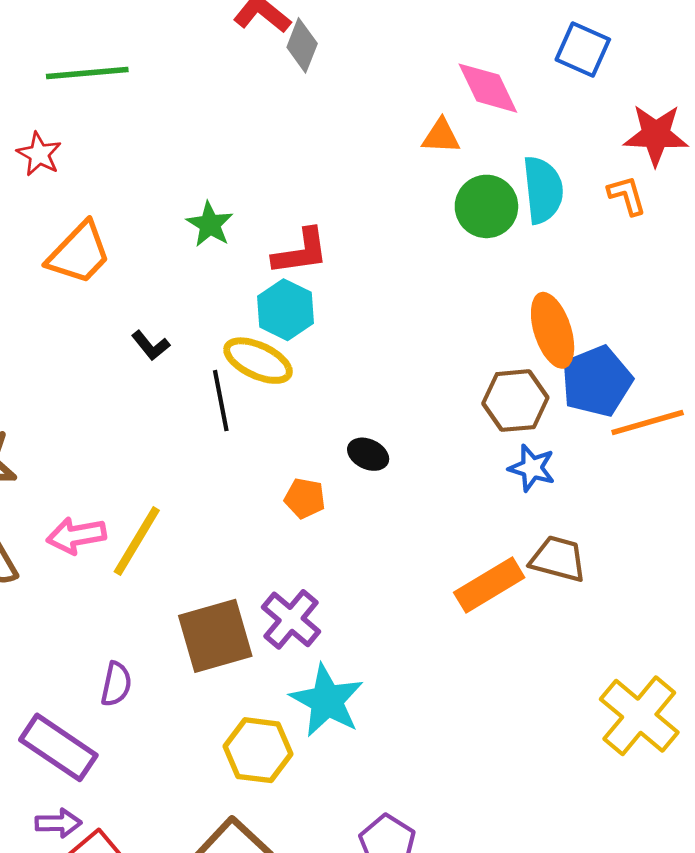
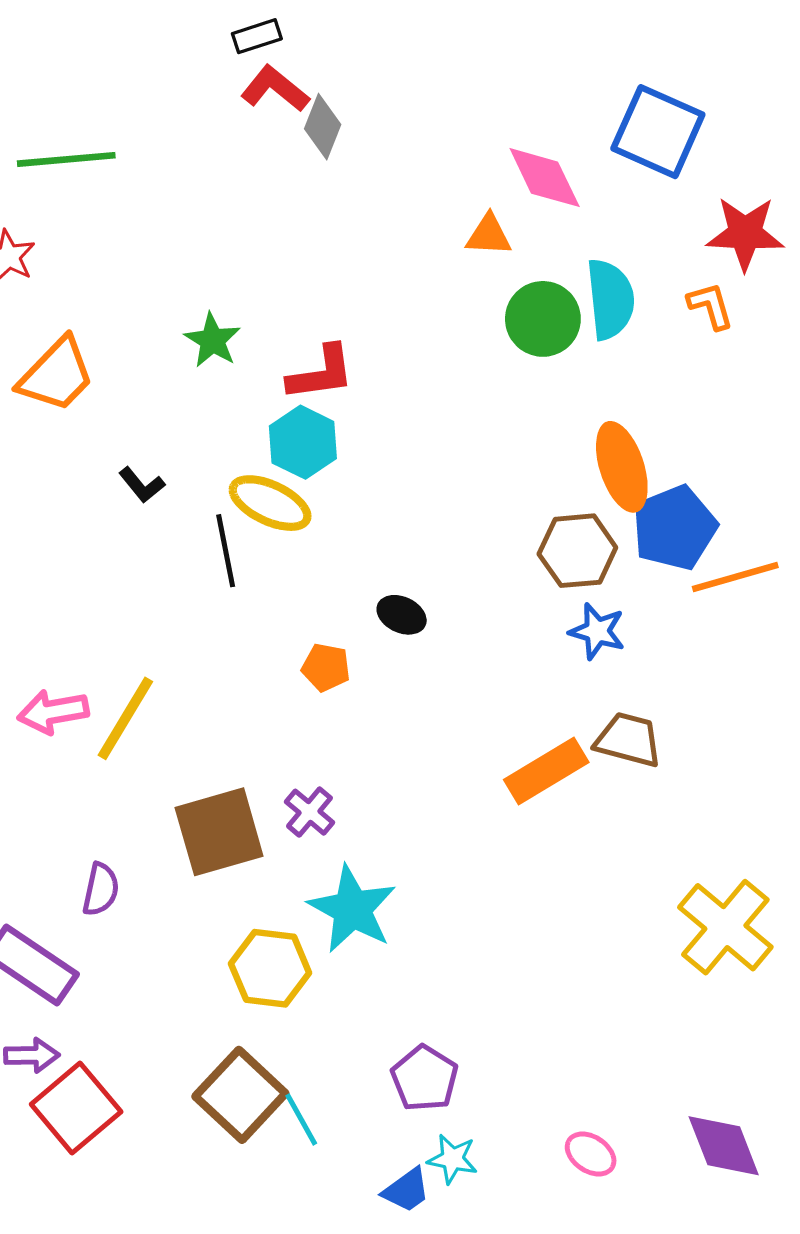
blue square: (583, 50) -> (658, 132), size x1.4
purple cross: (291, 619) -> (309, 812), size x0.7

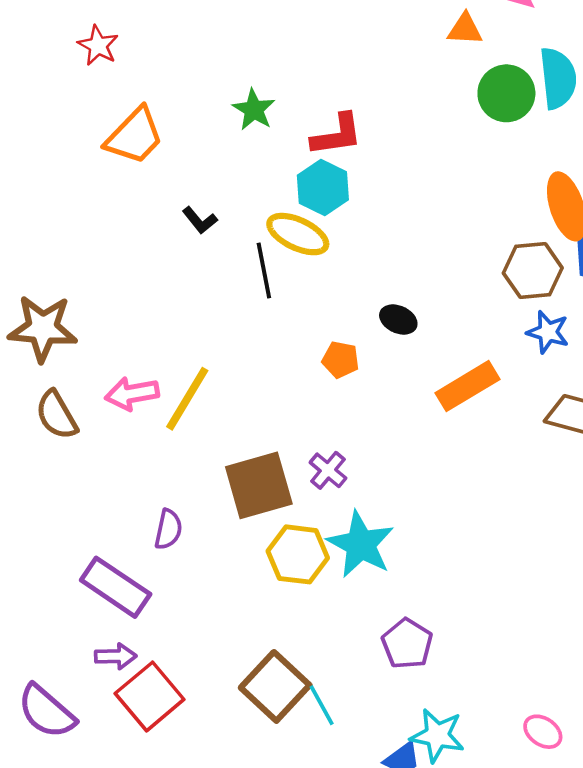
orange rectangle: (546, 771) -> (467, 386), moved
yellow hexagon: (270, 968) -> (298, 554), moved
purple pentagon: (425, 1078) -> (407, 644), moved
cyan star: (452, 1159) -> (437, 735), size x1.4

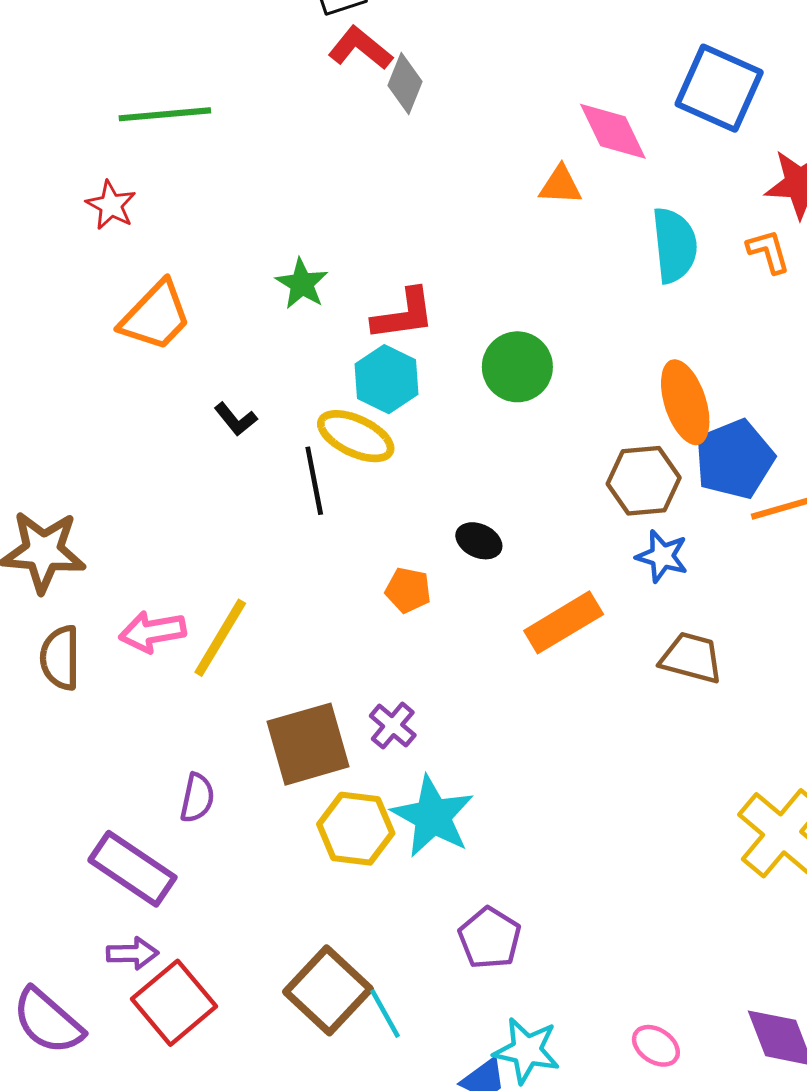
green circle: (506, 93) -> (517, 367), moved
brown semicircle: (57, 415) -> (60, 658), turned 30

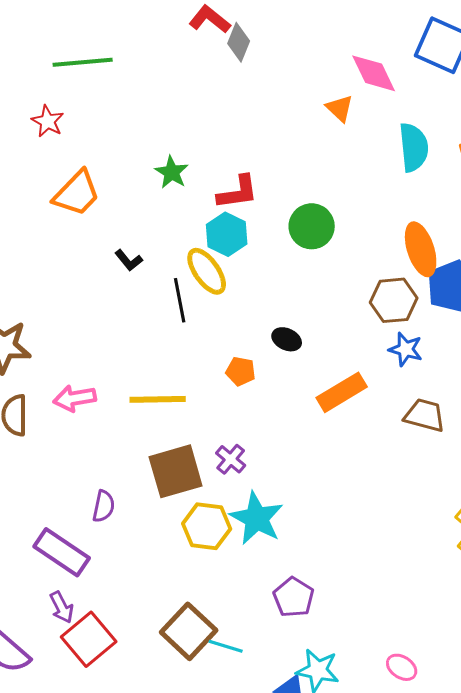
orange triangle: (560, 185) -> (340, 108), turned 40
yellow ellipse: (356, 436) -> (207, 271), turned 30
yellow line: (220, 638) -> (158, 399), moved, turned 58
purple arrow: (132, 953) -> (62, 607), turned 64
cyan line: (385, 1013) -> (226, 646), turned -44

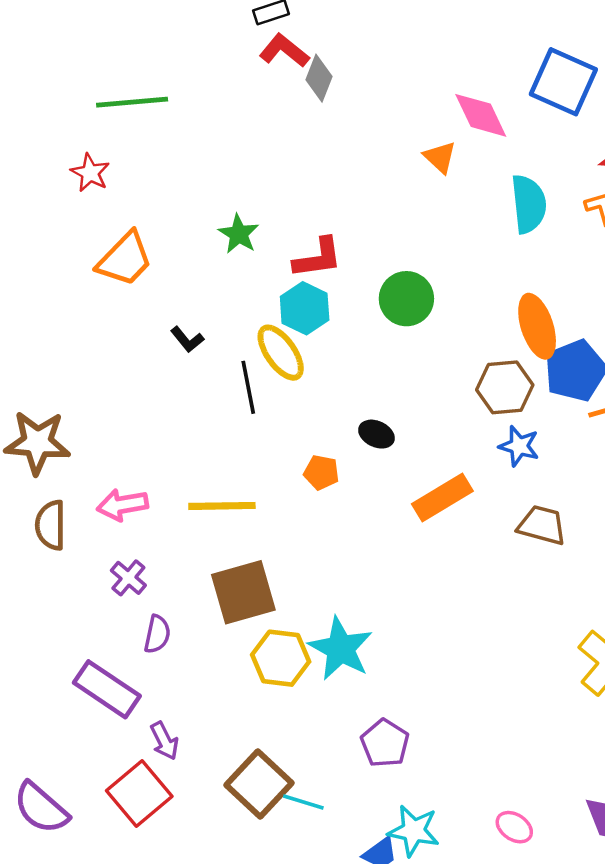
purple cross: (231, 459) -> (128, 578), moved
purple arrow: (62, 607) -> (164, 741), moved

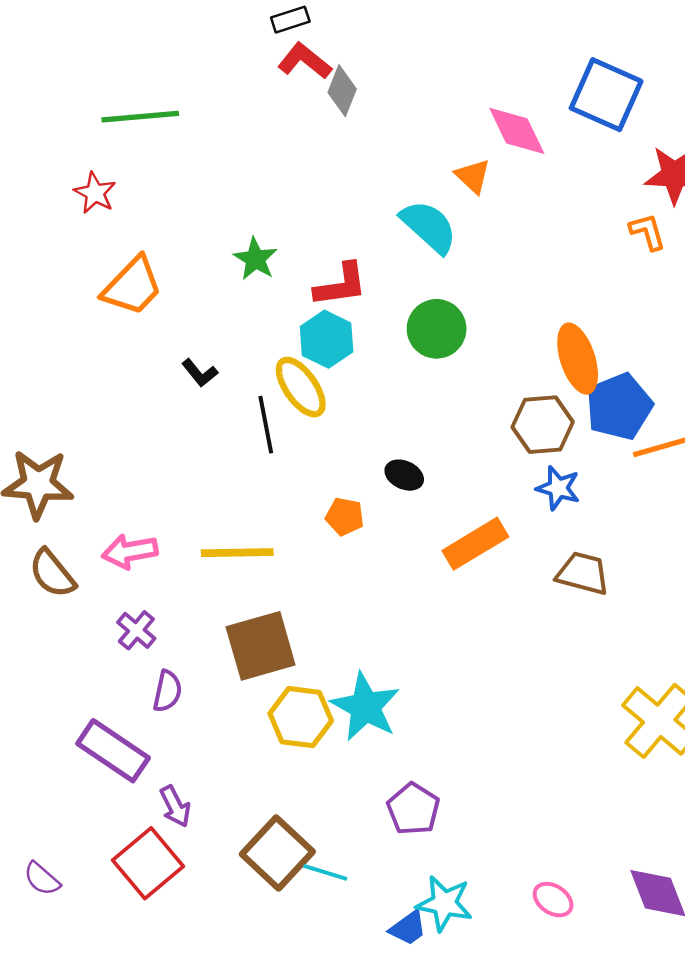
cyan semicircle: (529, 204) -> (429, 227), moved, turned -42
brown semicircle: (51, 525) -> (52, 573), turned -39
purple semicircle: (41, 808) -> (42, 879), size x0.6

